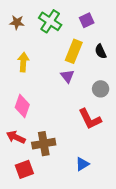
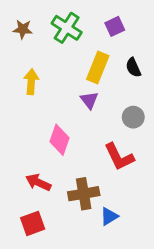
pink diamond: (22, 106) -> (60, 140), moved
red arrow: (16, 137) -> (38, 182), moved
brown cross: (44, 144) -> (84, 194), moved

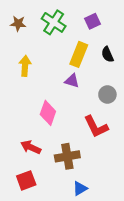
purple triangle: (89, 100) -> (72, 81), turned -35
blue triangle: (109, 216) -> (80, 188), moved

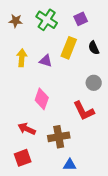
purple triangle: (72, 81) -> (46, 61), moved
blue triangle: (80, 188) -> (70, 165), turned 32

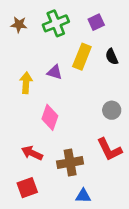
green cross: (47, 20) -> (56, 23), turned 35
yellow arrow: (22, 58) -> (26, 83), moved
gray circle: (94, 83) -> (112, 110), moved
red L-shape: (84, 111) -> (109, 149), moved

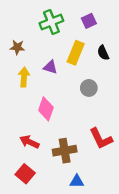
brown star: (19, 25) -> (17, 47), moved
gray circle: (112, 110) -> (89, 88), moved
red square: (27, 188) -> (25, 174), turned -30

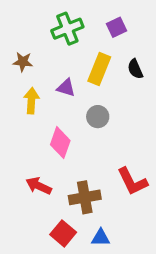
gray circle: (89, 88) -> (98, 117), moved
red square: (25, 174) -> (63, 233), moved

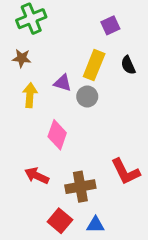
green cross: (67, 29) -> (31, 19), moved
gray circle: (98, 117) -> (87, 96), moved

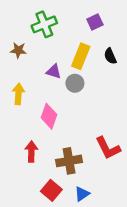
green cross: (31, 19) -> (44, 24), moved
yellow arrow: (30, 95) -> (18, 94), moved
red arrow: (37, 176) -> (31, 152), turned 66
blue triangle: (95, 225) -> (82, 194), turned -35

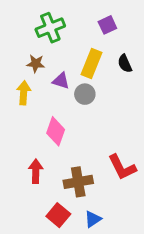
brown star: (18, 50) -> (36, 64), moved
yellow arrow: (18, 94) -> (24, 93), moved

